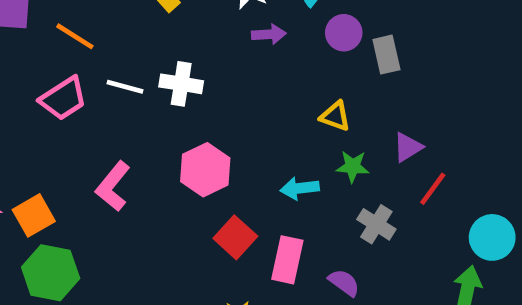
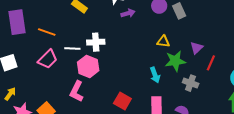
green star: (353, 166) -> (175, 61), size x1.5
pink hexagon: (205, 170) -> (88, 66), moved
cyan arrow: (300, 188) -> (155, 75), turned -91
red square: (235, 237) -> (122, 101), moved

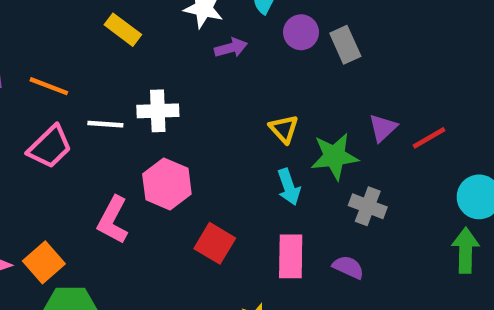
yellow triangle: (163, 41) -> (284, 129), moved, turned 40
red line: (211, 63) -> (429, 138), moved, turned 35
pink hexagon: (88, 66) -> (167, 184), moved

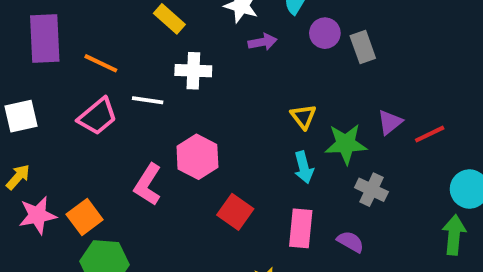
white cross: (158, 111) -> (193, 71), moved

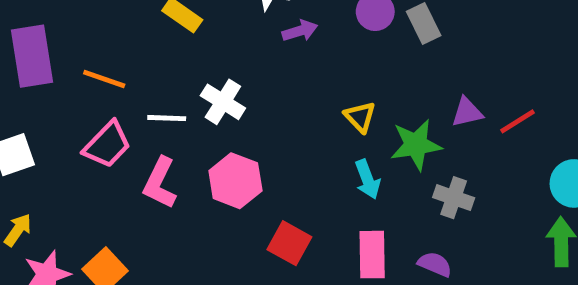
white cross: (193, 71) -> (223, 102), moved, turned 36
purple triangle: (390, 122) -> (467, 112), turned 32
pink L-shape: (148, 185) -> (160, 183), moved

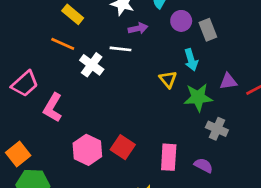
orange line: (104, 79) -> (63, 44), moved
white line: (167, 118) -> (121, 49), moved
cyan arrow: (367, 179) -> (191, 60), moved
pink hexagon: (235, 181) -> (87, 150), moved

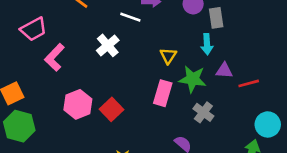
cyan arrow: (191, 60) -> (207, 44), moved
white cross: (92, 65) -> (108, 45), moved
pink rectangle: (169, 157) -> (163, 93), moved

